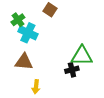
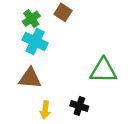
green cross: (18, 20) -> (31, 19), moved
black cross: (72, 70) -> (79, 106), moved, turned 32

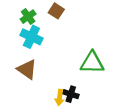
brown triangle: (30, 78) -> (27, 69), turned 30
yellow arrow: (45, 110) -> (60, 97), moved

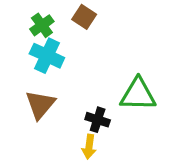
brown triangle: (27, 69) -> (40, 105), turned 35
black cross: (71, 94) -> (98, 120), moved

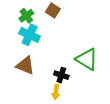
green triangle: (138, 94) -> (87, 59), turned 30
brown triangle: (40, 105) -> (25, 66), turned -48

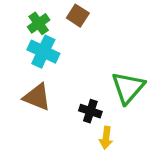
green triangle: (87, 59) -> (128, 88), turned 40
yellow arrow: (56, 92) -> (106, 138), moved

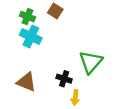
green cross: (39, 23) -> (27, 17), turned -32
brown triangle: (37, 97) -> (26, 82), moved

